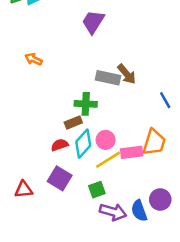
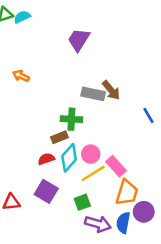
orange trapezoid: (154, 142) -> (127, 193), moved
pink rectangle: (132, 152) -> (116, 166), turned 55
blue semicircle: (139, 211) -> (123, 223), turned 30

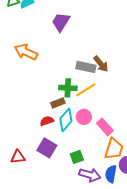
purple trapezoid: (79, 40) -> (61, 22), moved
orange arrow: (21, 76) -> (26, 52), size x1.6
yellow line: (93, 173) -> (86, 90), moved

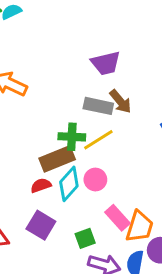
purple trapezoid: (61, 22) -> (106, 63), moved, turned -135
brown rectangle: (58, 103) -> (57, 159), size x1.6
pink rectangle: (105, 127) -> (117, 218), moved

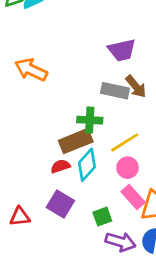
yellow line: (98, 140) -> (125, 142), moved
pink circle: (95, 180) -> (128, 168), moved

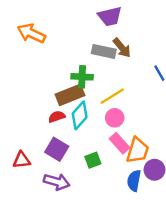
purple arrow: (121, 242) -> (57, 182), moved

